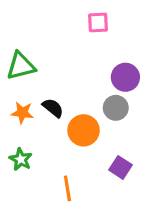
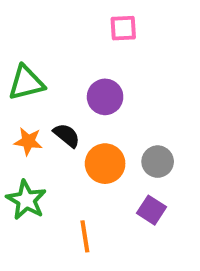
purple circle: (125, 77) -> (105, 97), moved
gray circle: (116, 108) -> (158, 162), moved
green star: (21, 159) -> (26, 200), size x1.4

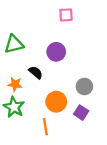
orange star: (28, 141) -> (15, 84), moved
orange circle: (105, 164) -> (56, 102), moved

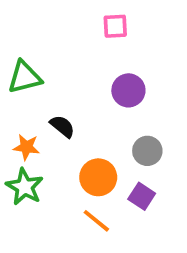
purple circle: (56, 52) -> (128, 90), moved
orange line: (45, 127) -> (96, 221), moved, turned -42

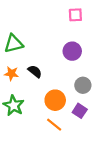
pink square: (115, 26) -> (75, 15), moved
orange star: (26, 147) -> (11, 74), moved

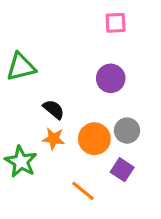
orange star: (11, 74) -> (54, 139), moved
orange circle: (55, 100) -> (94, 139), moved

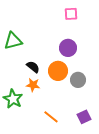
orange circle: (94, 139) -> (58, 71), moved
purple square: (122, 170) -> (84, 117), moved, turned 32

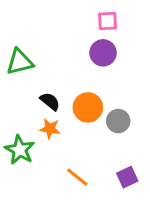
purple circle: (68, 48) -> (103, 53), moved

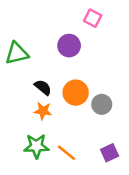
pink square: (108, 21) -> (93, 18), turned 30
purple circle: (103, 53) -> (69, 46), moved
green star: (20, 150) -> (36, 146), moved, turned -30

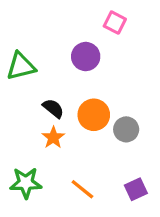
orange star: (43, 111) -> (53, 137), turned 30
green star: (36, 146) -> (26, 183), moved

